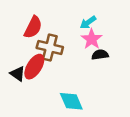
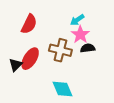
brown cross: (50, 47) -> (60, 50), moved
black triangle: (18, 74) -> (15, 65), turned 40

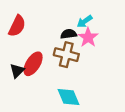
red semicircle: (29, 24) -> (17, 26), moved
black semicircle: (88, 48) -> (69, 34), moved

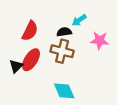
red semicircle: (17, 26) -> (30, 31), moved
pink star: (88, 37) -> (99, 41), moved, turned -30

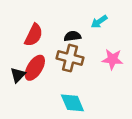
cyan arrow: (79, 20) -> (99, 22), moved
pink star: (99, 41) -> (112, 59), moved

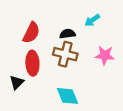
red ellipse: (35, 68) -> (32, 63), turned -35
black triangle: (18, 75) -> (17, 82), moved

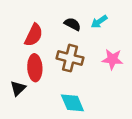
black semicircle: (67, 34) -> (72, 24), moved, turned 35

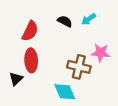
brown cross: (70, 58) -> (79, 67), moved

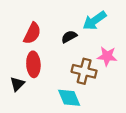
cyan arrow: (89, 19) -> (94, 21), size x1.5
black semicircle: (65, 21) -> (69, 37), moved, turned -56

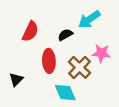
red ellipse: (33, 64) -> (49, 61), moved
brown cross: (84, 71) -> (79, 67), turned 30

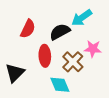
black semicircle: (65, 35) -> (60, 32), size x1.5
black triangle: (16, 79) -> (15, 73), size x1.5

